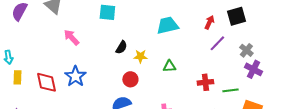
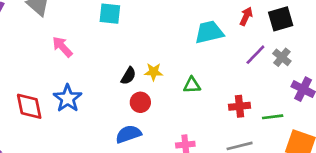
red arrow: (209, 22) -> (246, 16), moved
cyan trapezoid: (167, 25) -> (209, 32), moved
black semicircle: (121, 47) -> (128, 76), moved
gray cross: (246, 50) -> (282, 57), moved

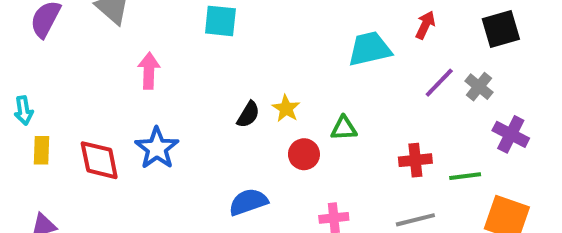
black square: (281, 19) -> (501, 29), moved
pink arrow: (62, 47) -> (149, 71), turned 45
yellow star: (154, 72) -> (286, 108), turned 30
red circle: (140, 102) -> (304, 154), moved

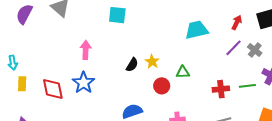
red arrow: (425, 25) -> (237, 22), moved
pink arrow: (149, 71) -> (86, 50), moved
green line: (465, 176) -> (247, 86), moved

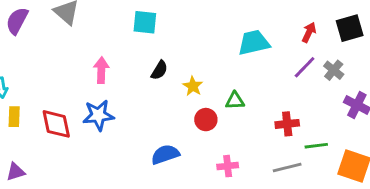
black semicircle: (132, 65) -> (159, 70), moved
blue star: (83, 83) -> (98, 115), turned 30
green line: (247, 86) -> (316, 146), moved

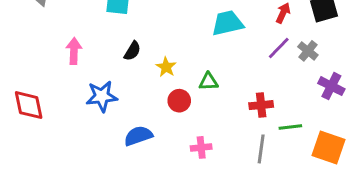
blue star: (98, 115) -> (102, 96), moved
gray line: (287, 167) -> (261, 149), turned -68

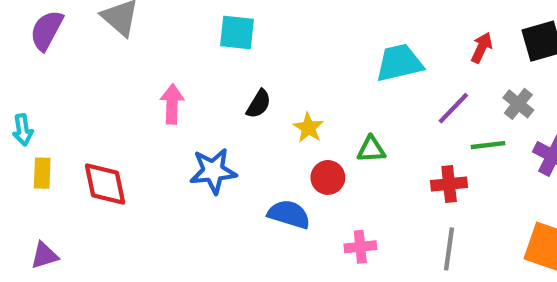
purple line: (279, 48) -> (453, 108), moved
green line: (290, 127) -> (488, 145), moved
blue semicircle: (138, 136) -> (289, 214), moved, turned 36

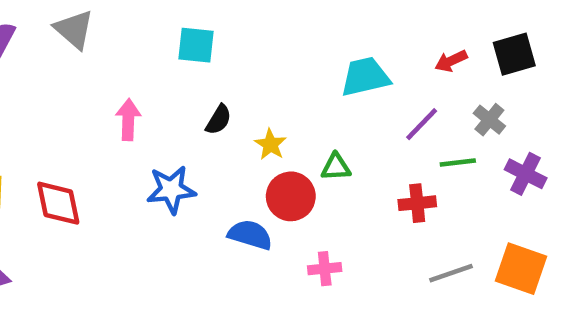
red arrow: (482, 48) -> (451, 61), turned -140
red circle: (328, 177) -> (291, 196), size x1.4
gray line: (449, 249) -> (451, 273), moved, turned 63

